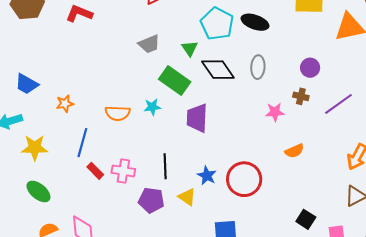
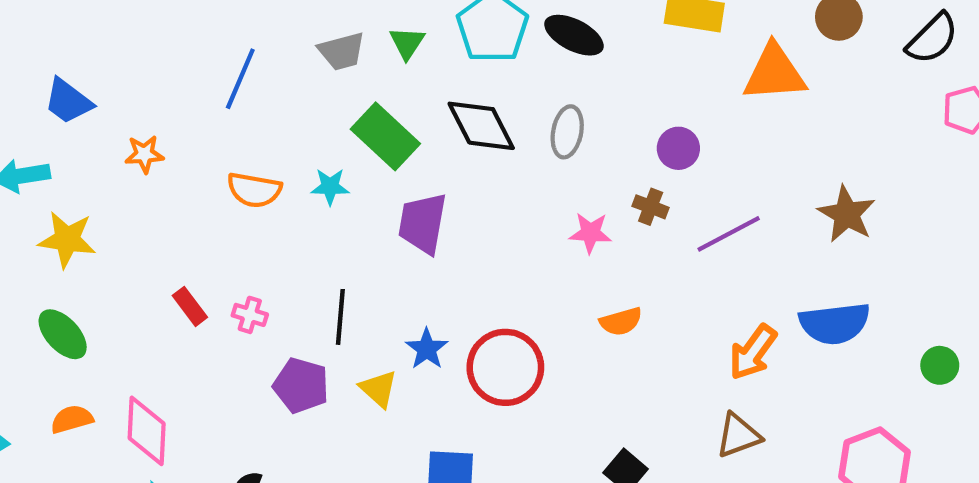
green triangle: (190, 48) -> (407, 43), moved
blue line: (82, 143) -> (240, 79), moved
pink cross: (123, 171) -> (250, 315), size x0.7

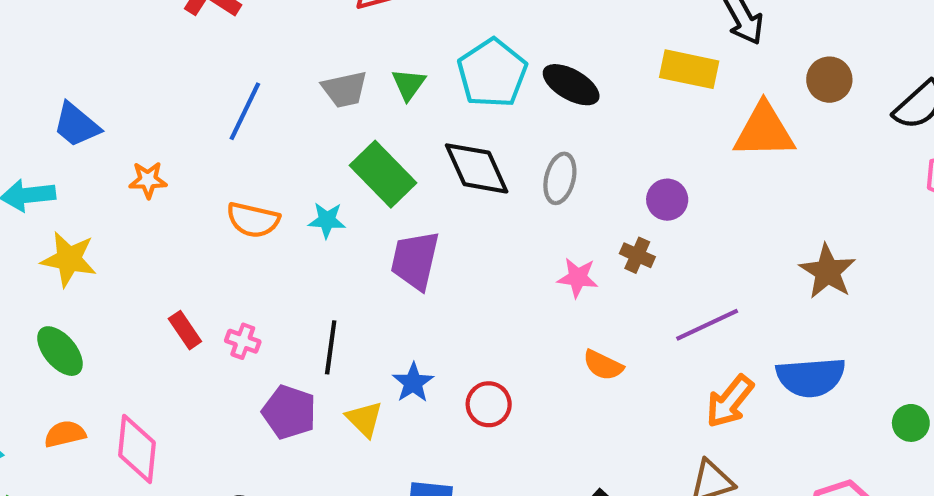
purple line: (729, 234) -> (707, 325), moved
orange semicircle: (621, 321) -> (603, 365), turned 39
red circle: (505, 367) -> (489, 404), size x0.6

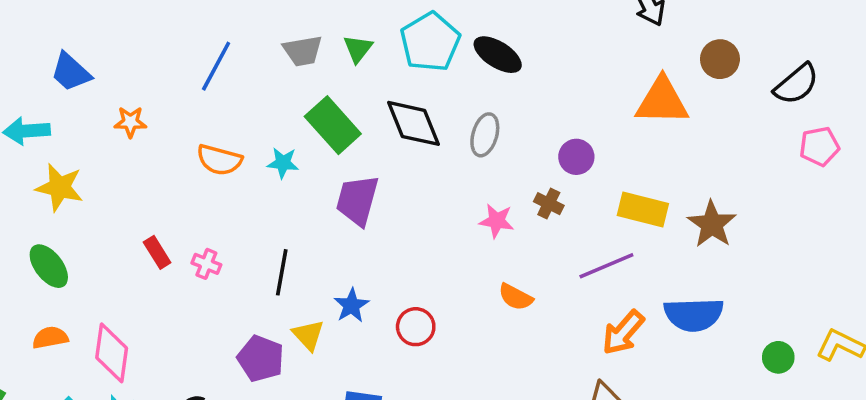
yellow rectangle: (689, 69) -> (643, 210), moved
purple pentagon: (289, 412) -> (261, 359), moved

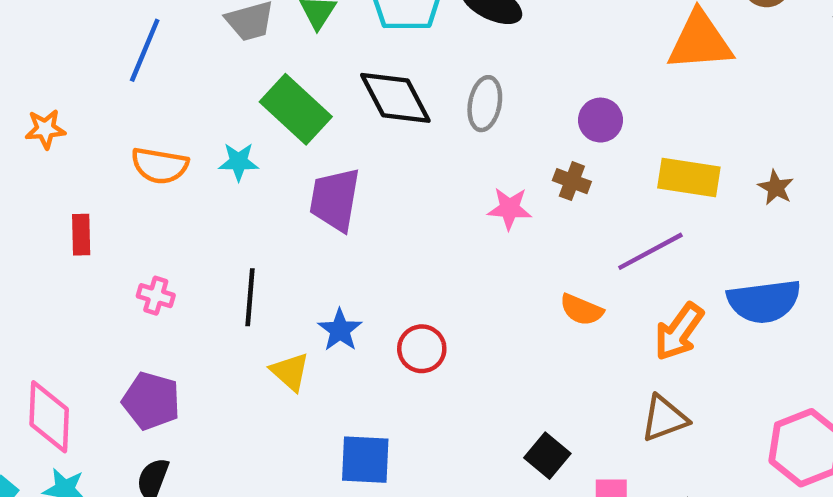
brown star: (712, 224) -> (776, 188), size x0.6
red rectangle: (157, 252) -> (81, 235), moved, turned 36
orange semicircle: (516, 297) -> (582, 310), moved
purple pentagon: (261, 359) -> (151, 401), moved

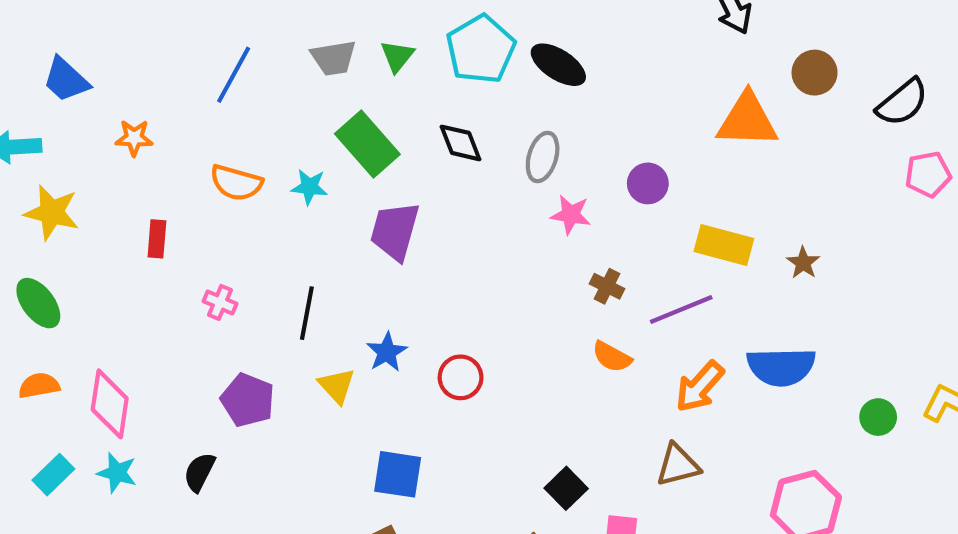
black diamond: (395, 98) -> (460, 143), size x0.7
brown cross: (572, 181) -> (607, 286), moved
pink star: (509, 208) -> (571, 215), moved
purple pentagon: (151, 401) -> (248, 400), moved

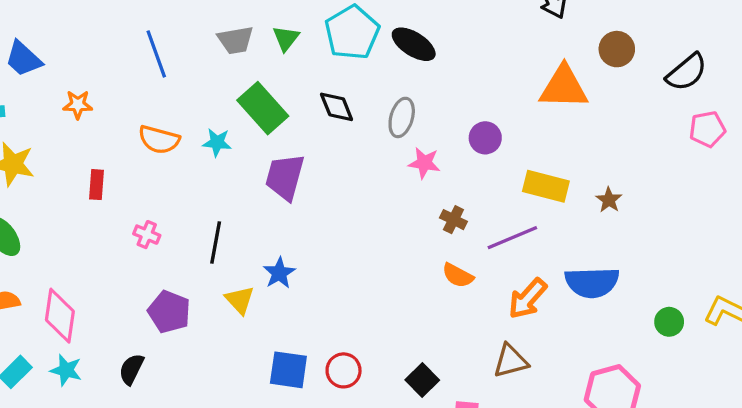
blue line: (234, 75) -> (156, 54), turned -48
red circle: (461, 377) -> (344, 370), moved

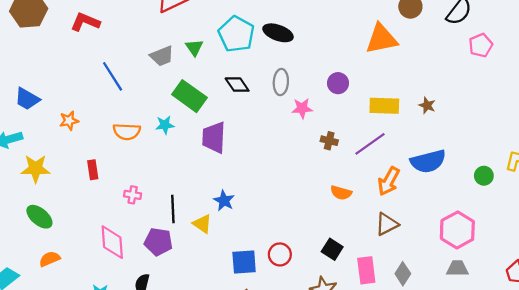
black line: (216, 243) -> (173, 209), moved
orange semicircle: (458, 275) -> (341, 193), moved
pink diamond: (60, 316) -> (112, 242), moved

